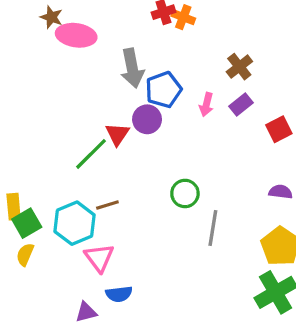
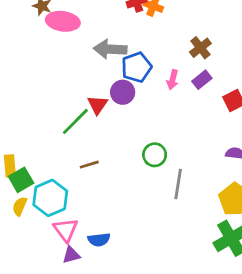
gray arrow: (132, 68) -> (110, 49), turned 104
cyan hexagon: (75, 223) -> (50, 198), moved
pink triangle: (99, 258) -> (66, 230), moved

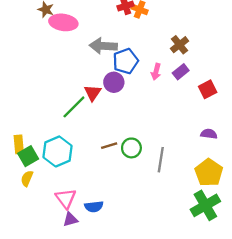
green circle: (155, 155) -> (131, 148), moved
brown line: (89, 165) -> (109, 146), moved
cyan hexagon: (50, 198) -> (57, 151), moved

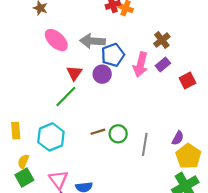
pink ellipse: (63, 22) -> (56, 40), moved, turned 35
pink arrow: (156, 72) -> (140, 65), size x1.6
red triangle: (93, 93) -> (74, 73), moved
purple semicircle: (209, 134) -> (178, 138), moved, turned 112
green square: (28, 156) -> (24, 177), moved

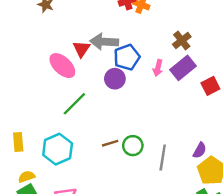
pink ellipse: (56, 40) -> (62, 66), moved
pink arrow: (140, 65) -> (158, 68), size x0.6
purple rectangle: (163, 65) -> (183, 68), size x1.5
red triangle: (74, 73) -> (81, 49), moved
yellow semicircle: (23, 162) -> (27, 177), turned 48

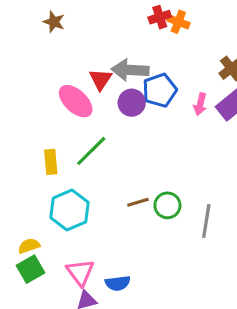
purple circle: (115, 79) -> (132, 103), moved
yellow rectangle: (18, 142) -> (51, 162), moved

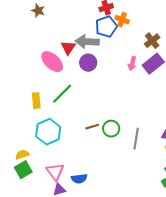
orange cross: (178, 22) -> (122, 20), moved
blue pentagon: (160, 90) -> (106, 27), moved

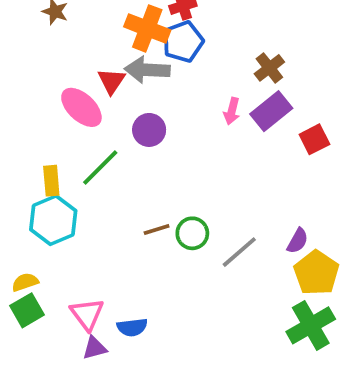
orange cross: (122, 20) -> (147, 28), moved, size x1.6
purple circle: (88, 63) -> (149, 130), moved
cyan hexagon: (48, 132) -> (53, 220), moved
gray line: (136, 139) -> (239, 252), turned 40

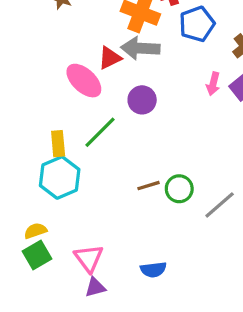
blue pentagon: (183, 42) -> (197, 24), moved
red triangle: (112, 81) -> (110, 58), turned 30
blue semicircle: (132, 327) -> (153, 270), moved

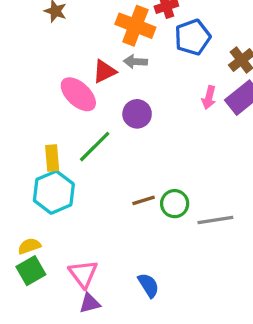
gray arrow: (140, 48) -> (135, 62), size x0.6
gray line: (220, 205) -> (215, 220), turned 32
blue semicircle: (153, 270) -> (148, 285), turned -115

